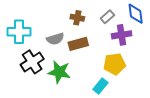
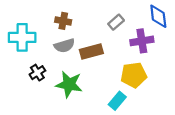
gray rectangle: (107, 17) -> (116, 22), moved
brown cross: (77, 18) -> (63, 21), moved
black cross: (32, 62) -> (37, 73), size x0.6

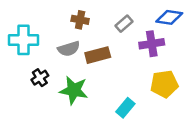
blue diamond: (158, 16) -> (169, 17), turned -75
brown cross: (63, 21) -> (80, 20), moved
yellow pentagon: (134, 75) -> (164, 84), moved

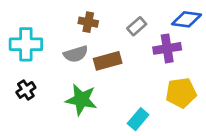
black cross: (40, 78) -> (26, 90), moved

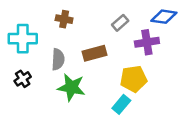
brown cross: (88, 22) -> (64, 19), moved
gray semicircle: (76, 54) -> (58, 59), moved, turned -70
yellow pentagon: (181, 93) -> (134, 79), moved

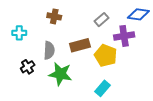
cyan cross: (23, 39) -> (19, 33), size x0.6
black cross: (23, 79) -> (28, 67), moved
yellow pentagon: (134, 79) -> (106, 55), moved, turned 30

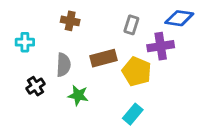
gray rectangle: (101, 20) -> (131, 25), turned -32
green star: (60, 74) -> (78, 95), size x0.7

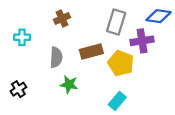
brown cross: (70, 21) -> (62, 18), turned -35
gray rectangle: (131, 25) -> (116, 22), size x1.5
black cross: (36, 86) -> (18, 89), moved

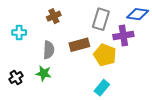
green star: (69, 84) -> (44, 73), moved

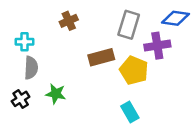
gray semicircle: (49, 50) -> (31, 68), moved
cyan rectangle: (102, 88) -> (130, 112), turned -70

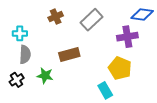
gray rectangle: (129, 25) -> (91, 20), moved, turned 30
brown rectangle: (101, 57) -> (69, 55), moved
yellow pentagon: (134, 70) -> (120, 68), moved

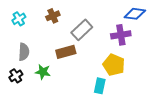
gray rectangle: (91, 20) -> (82, 30), moved
cyan cross: (20, 33) -> (19, 19), moved, turned -32
cyan rectangle: (105, 90) -> (100, 86), turned 42

